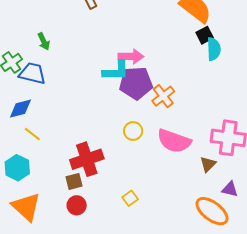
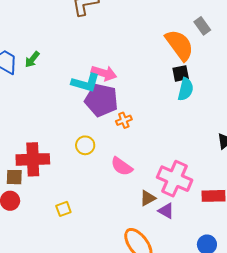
green arrow: (44, 41) -> (32, 59), moved, turned 48
orange cross: (163, 96) -> (124, 120), size x0.7
pink semicircle: (174, 141) -> (122, 166), size x0.7
purple triangle: (230, 189) -> (166, 211), moved

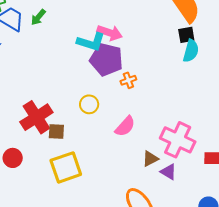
red cross: (33, 159) -> (36, 117), turned -32
pink semicircle: (122, 166) -> (125, 126), turned -85
brown square: (14, 177) -> (56, 132), moved
yellow square: (63, 209) -> (66, 167), size x2.0

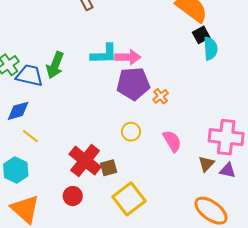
green arrow: (38, 17) -> (55, 65), size x1.5
cyan L-shape: (91, 42) -> (104, 54), moved
pink semicircle: (125, 126) -> (172, 141), turned -55
red circle: (13, 158) -> (73, 196), moved

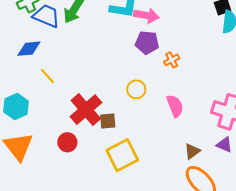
purple pentagon: (133, 84) -> (147, 43), size x0.7
yellow line: (30, 136) -> (47, 76), moved
brown triangle: (206, 164) -> (192, 151), moved

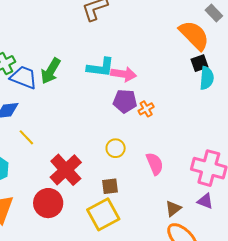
orange cross: (172, 60) -> (146, 109), moved
brown square: (108, 121) -> (110, 186), moved
red circle: (67, 142) -> (48, 203), size x1.5

